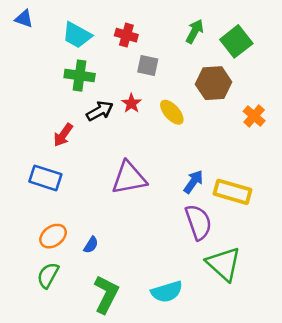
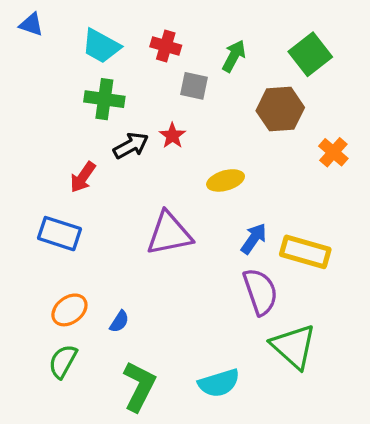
green arrow: (195, 31) -> (234, 56), moved
yellow ellipse: (172, 112) -> (226, 180), moved, turned -64

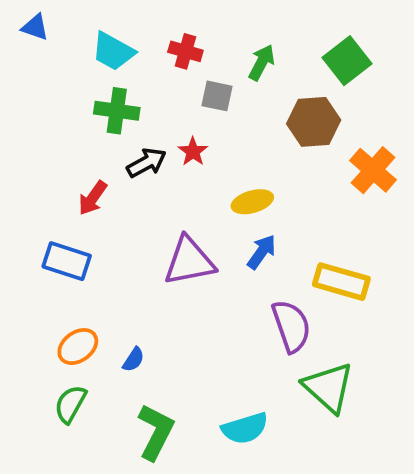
orange cross: (333, 152) -> (373, 170), size x1.4
blue arrow: (254, 239) -> (262, 252), moved

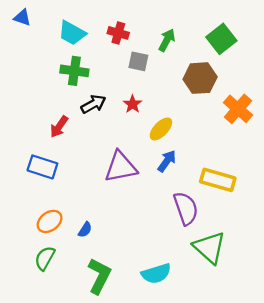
red star: (193, 152) -> (132, 104), moved
yellow ellipse: (252, 202) -> (161, 129), turned -30

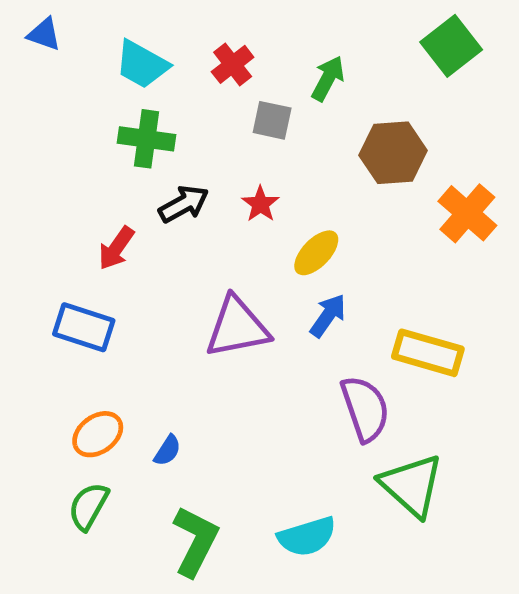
red cross: (118, 33) -> (233, 64), turned 36
green square: (221, 39) -> (451, 46), moved

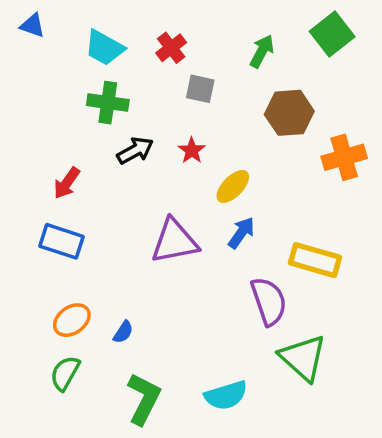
green arrow: (328, 78) -> (262, 51), moved
orange cross: (467, 213) -> (344, 157), turned 33
red arrow: (116, 248) -> (67, 183), moved

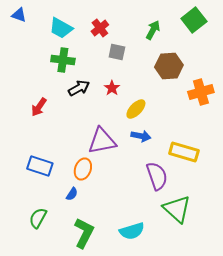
blue arrow: (241, 233) -> (141, 136), turned 66
blue rectangle: (62, 241) -> (40, 166), moved
orange ellipse: (72, 320) -> (83, 169), moved, turned -35

